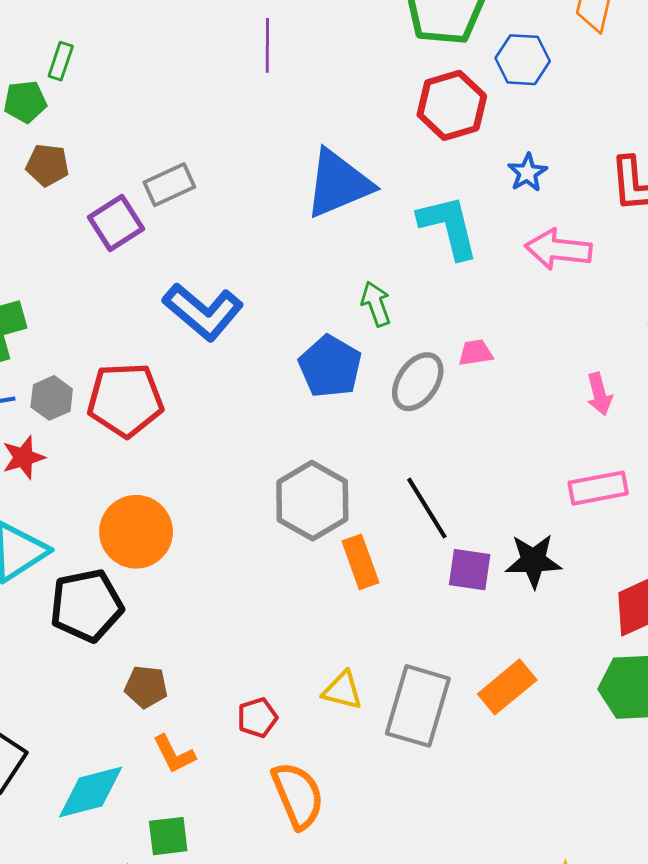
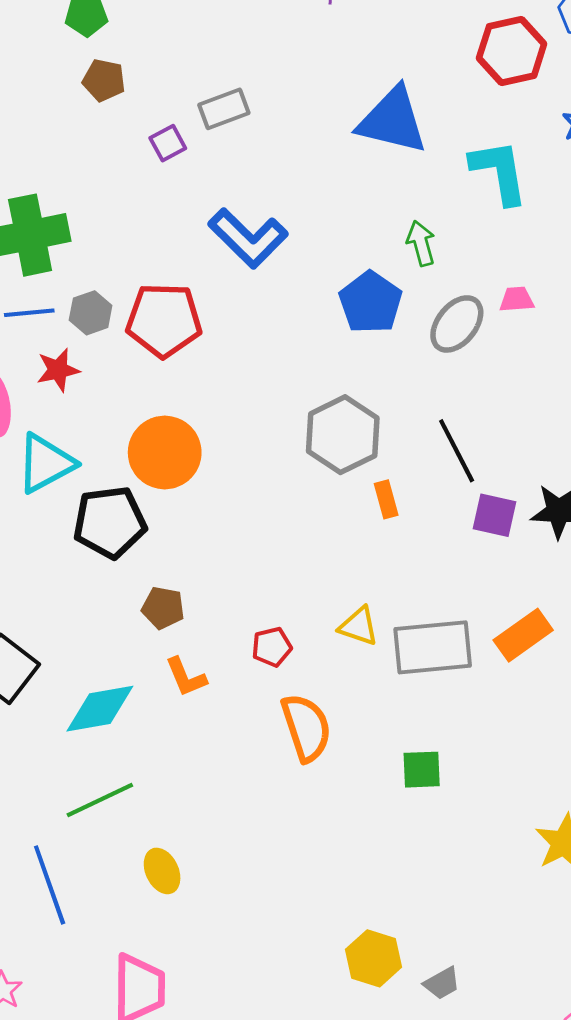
blue triangle: (338, 184) -> (392, 121), turned 32
purple square: (116, 223) -> (168, 143), size x0.7
orange rectangle: (360, 562) -> (386, 499), size x0.7
gray rectangle: (418, 706) -> (433, 647), turned 64
green square: (168, 836) -> (422, 770), moved

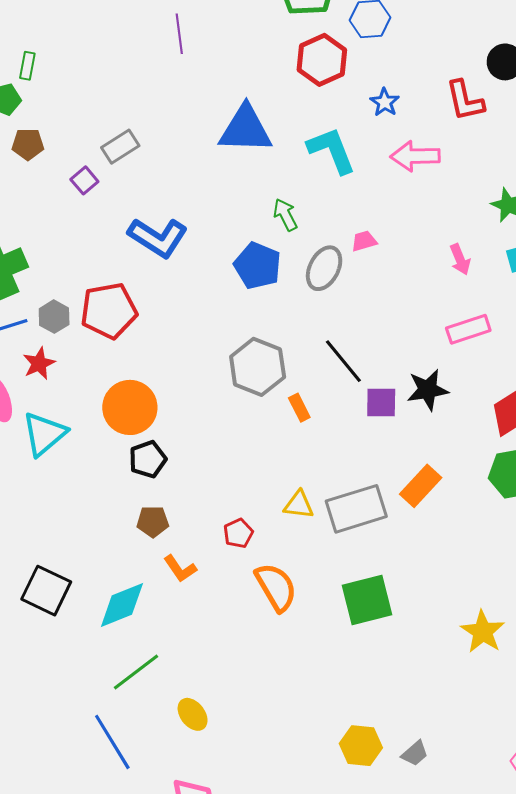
black pentagon: (110, 522) -> (148, 459), moved, size x0.7
green square: (422, 770) -> (367, 600), size x1.6

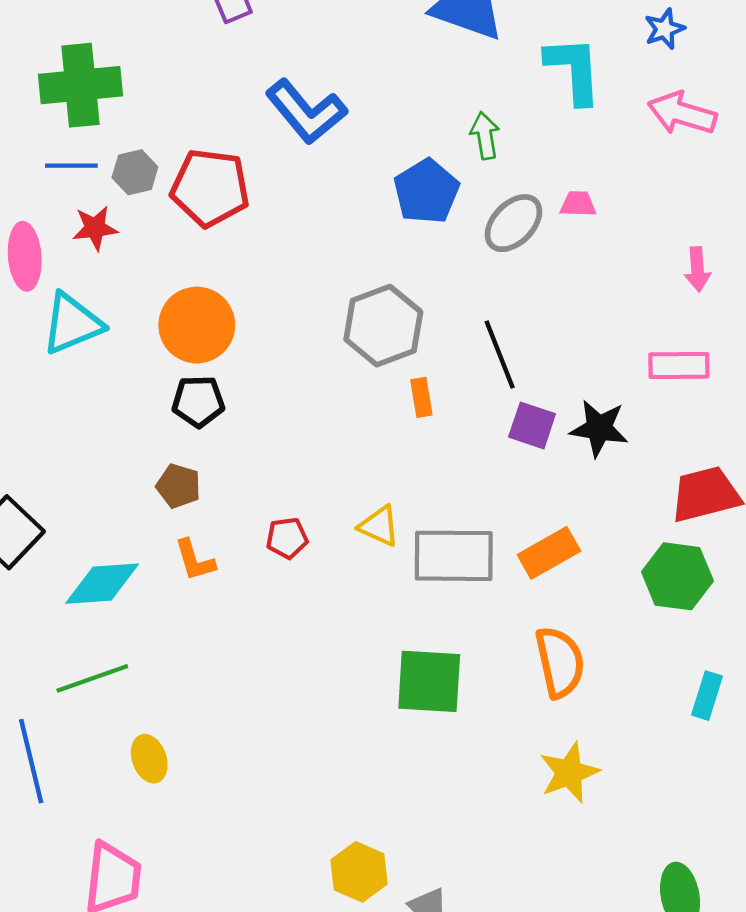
orange semicircle: (276, 587) -> (560, 662), moved

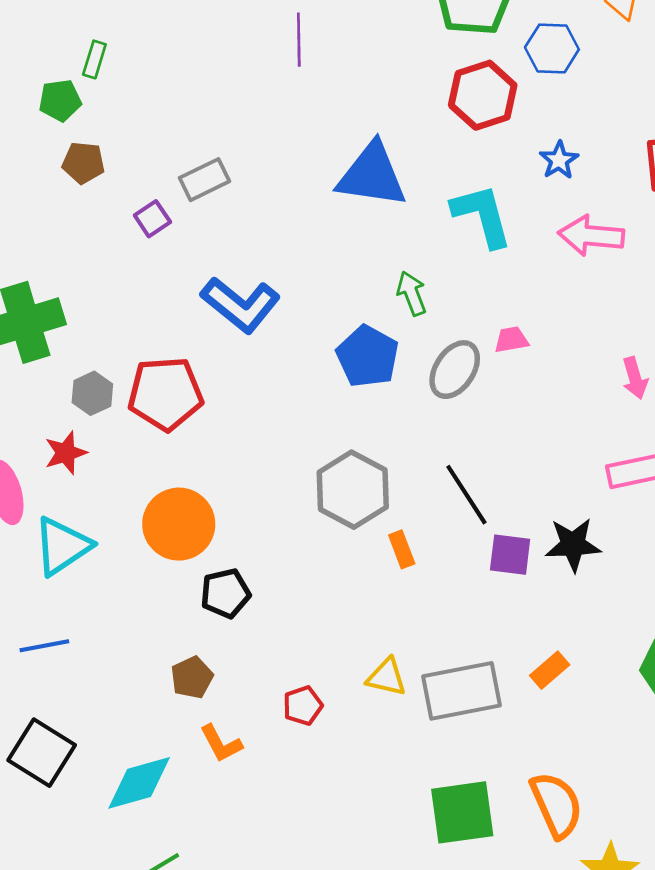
blue line: (71, 166) -> (44, 646), moved
black pentagon: (198, 401) -> (225, 593), moved
brown pentagon: (178, 486) -> (192, 677), turned -30
orange rectangle: (549, 553) -> (550, 670), size x0.7
orange semicircle: (560, 662) -> (556, 805), moved

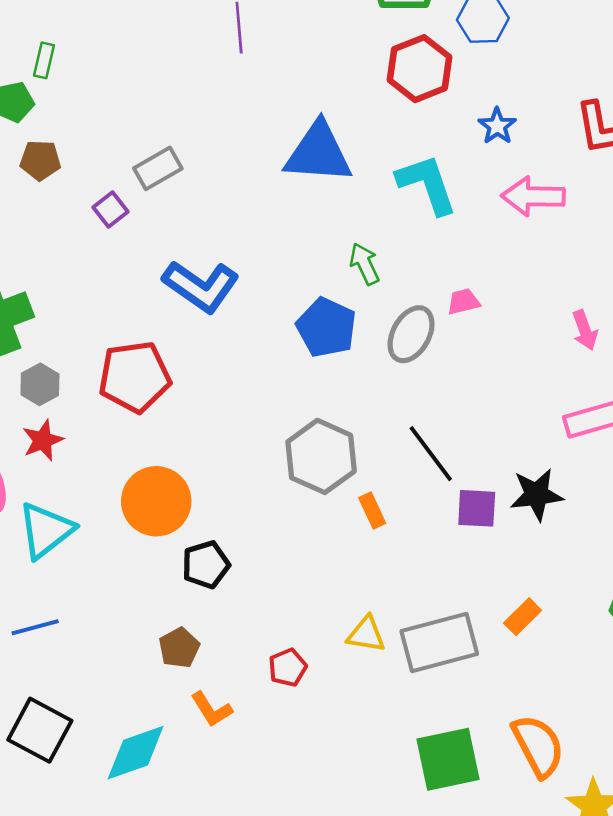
gray hexagon: (92, 393) -> (40, 384), moved

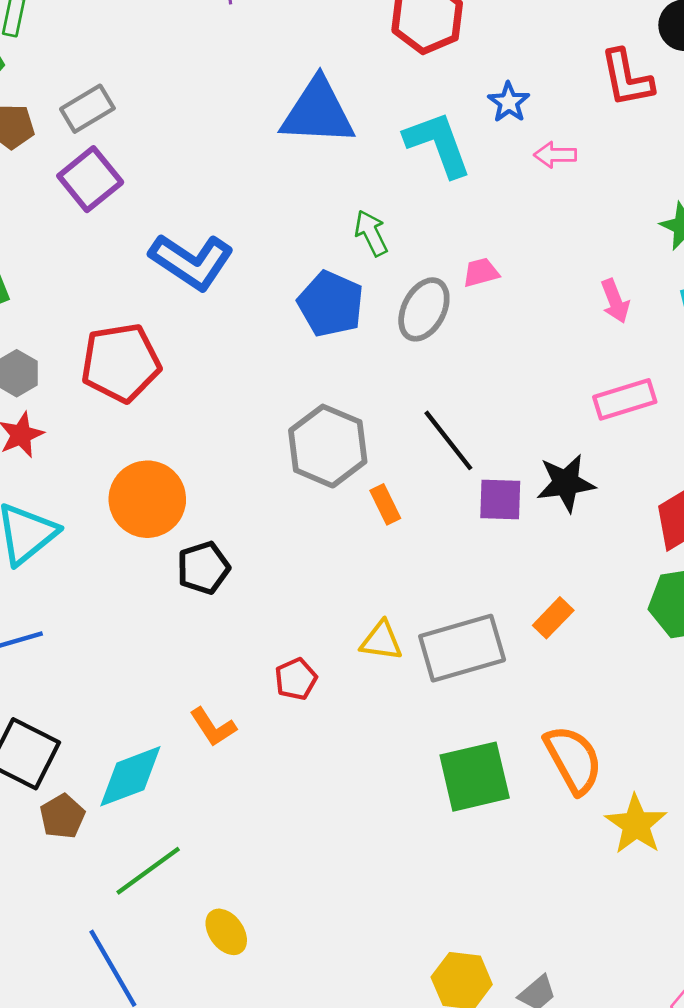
blue star: (497, 126) -> (509, 102), moved
gray rectangle: (158, 168) -> (87, 109), moved
pink arrow: (533, 196) -> (555, 155), size x0.6
purple square: (110, 209) -> (90, 179), size x1.6
brown pentagon: (179, 648) -> (62, 816), moved

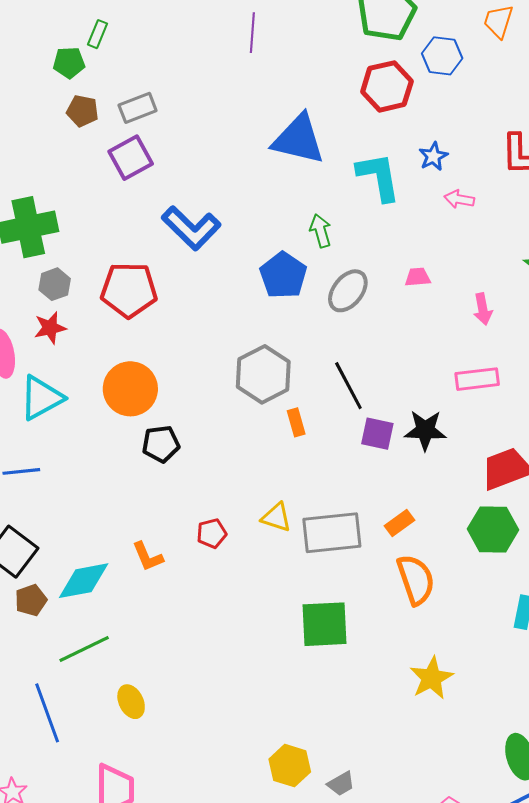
pink trapezoid: (481, 272) -> (418, 277), moved
orange semicircle: (573, 760) -> (416, 580), moved

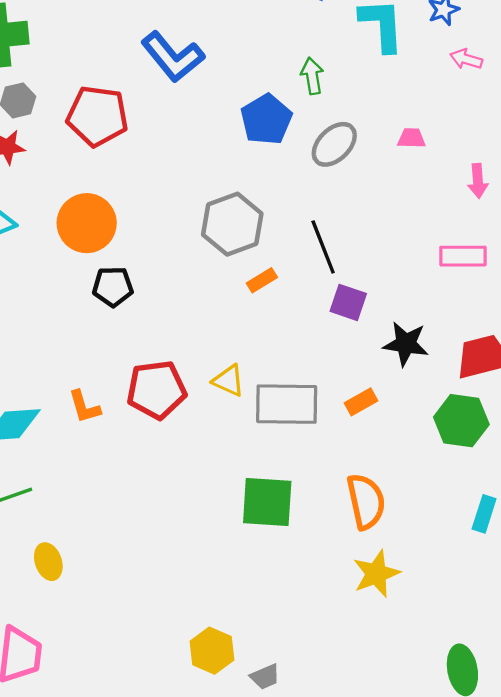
orange rectangle: (296, 422) -> (262, 280), turned 68
black star: (425, 430) -> (406, 344), moved
red pentagon: (212, 533) -> (157, 390), size x1.8
orange semicircle: (416, 580) -> (366, 501), moved

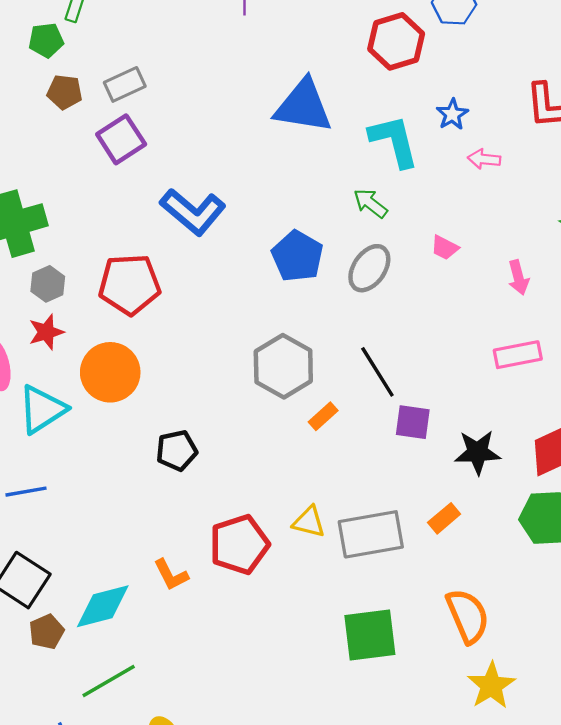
green arrow: (312, 76) -> (370, 203), moved, turned -32
pink trapezoid: (411, 138) -> (445, 248), turned -144
orange circle: (87, 223) -> (110, 372), moved

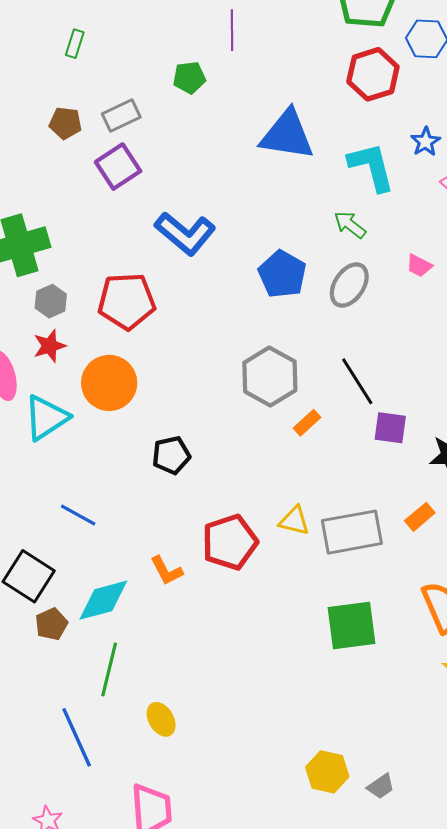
green pentagon: (46, 40) -> (189, 78), moved
blue line: (26, 492) -> (78, 515), moved, turned 39
green line: (109, 681) -> (109, 670), turned -46

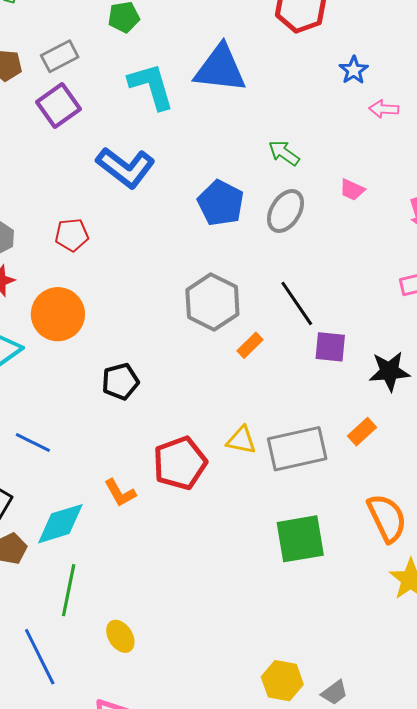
cyan L-shape: (371, 167) -> (151, 86), moved
red pentagon: (127, 301) -> (72, 235), size x0.6

